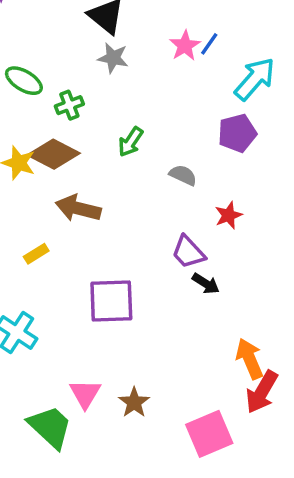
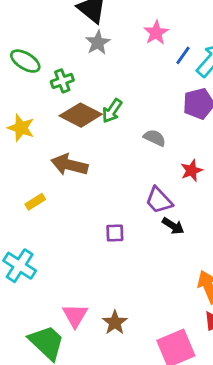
blue line: (209, 44) -> (183, 55), moved
gray star: (113, 58) -> (98, 43), turned 30
brown diamond: (54, 154) -> (81, 115), moved
purple square: (111, 301) -> (115, 233), moved, size x0.5

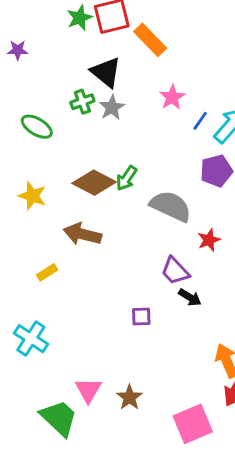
green cross: (62, 81) -> (82, 102), moved
gray semicircle: (155, 138) -> (171, 206), size x1.8
purple square: (115, 233) -> (141, 316), moved

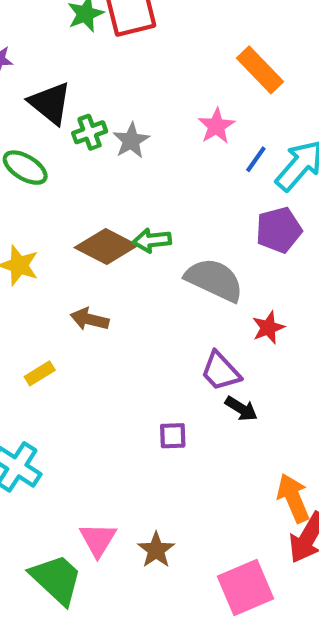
orange rectangle: (150, 40) -> (260, 70), moved
black triangle: (106, 72) -> (50, 103), moved
green arrow: (127, 178) -> (152, 240), turned 50
brown arrow: (82, 234) -> (90, 319), size x0.7

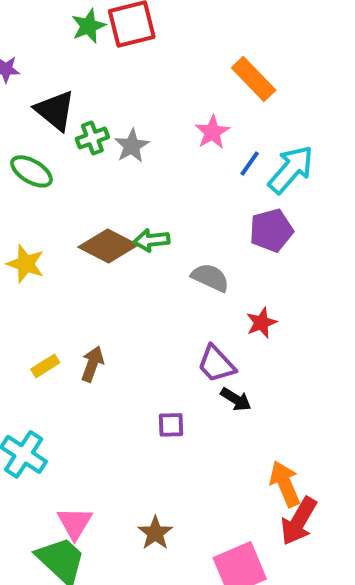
gray semicircle: (214, 280) -> (210, 278), size x0.7
brown arrow: (90, 319) -> (92, 364), moved, turned 96
pink triangle: (98, 540) -> (75, 523), moved

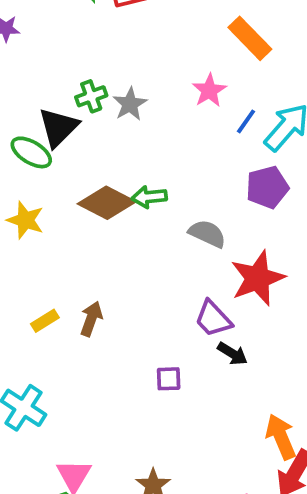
black triangle: (55, 110) -> (58, 127), moved, turned 36
green ellipse: (31, 171) -> (31, 152), moved
red star: (261, 323) -> (258, 278), size x1.8

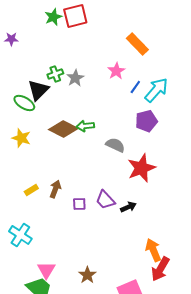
purple trapezoid: (213, 319) -> (105, 200), moved
black arrow: (232, 354) -> (128, 207), turned -56
purple square: (169, 379) -> (79, 204), moved

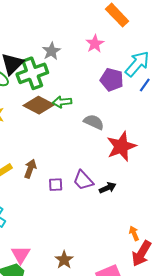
green cross: (55, 74) -> (32, 73), moved, size x1.8
blue line: (135, 87) -> (145, 85), moved
purple pentagon: (146, 121) -> (112, 80), moved, turned 30
orange arrow: (153, 250) -> (134, 233), size x0.6

